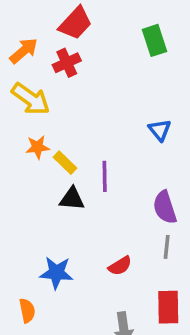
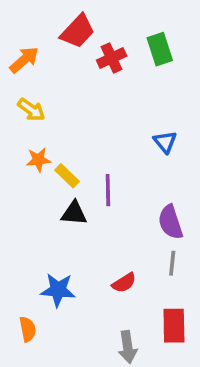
red cross: (67, 63) -> (112, 58), moved
yellow arrow: (31, 99) -> (31, 110), size x0.7

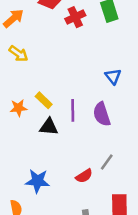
orange star: (38, 160) -> (19, 108), moved
purple semicircle: (170, 222) -> (102, 114), moved
gray line: (172, 263) -> (107, 162), moved, turned 30

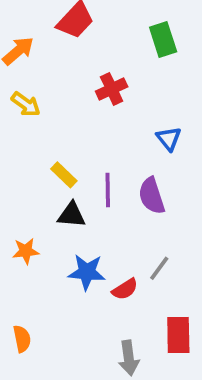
red cross: (75, 17) -> (112, 89), moved
orange star: (19, 108) -> (26, 251), moved
blue star: (37, 181) -> (87, 272), moved

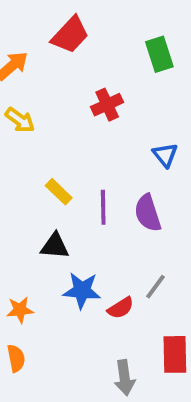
black triangle: (72, 215) -> (55, 246), moved
orange star: (26, 251) -> (20, 310), moved

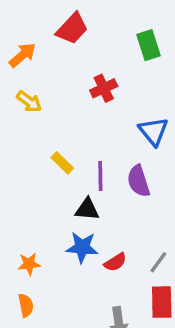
blue triangle: (165, 155) -> (153, 131), size x1.4
black triangle: (55, 246) -> (87, 209), moved
gray line: (155, 287) -> (158, 262), moved

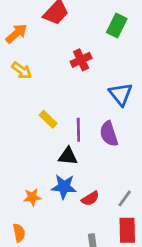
green rectangle: (148, 45) -> (117, 26), turned 45
orange star: (29, 264) -> (32, 197), moved

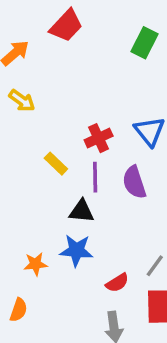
red cross: (81, 60) -> (99, 138), moved
red semicircle: (90, 198) -> (117, 283), moved
orange semicircle: (19, 233) -> (19, 310), turned 30

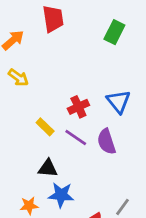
red trapezoid: (66, 26) -> (53, 19), turned -52
purple line: (95, 177) -> (76, 138), turned -55
black triangle: (82, 211) -> (48, 168), moved

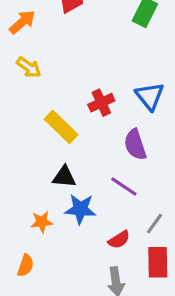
yellow rectangle: (45, 127) -> (61, 127), size x1.5
purple line: (76, 138) -> (124, 186), moved

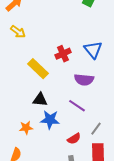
purple semicircle: (135, 145) -> (84, 80), turned -66

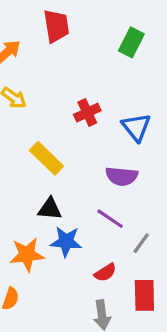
red cross: (63, 54) -> (87, 113), moved
orange star: (26, 128) -> (27, 255), size x1.5
gray line: (96, 129) -> (141, 243), moved

